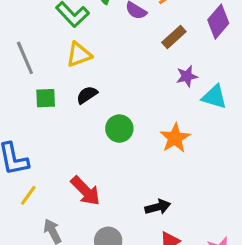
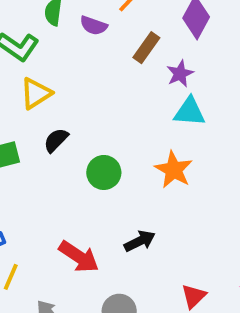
purple star: (187, 76) -> (180, 74), moved
cyan triangle: (214, 97) -> (189, 112), moved
black arrow: (158, 207) -> (140, 241), moved

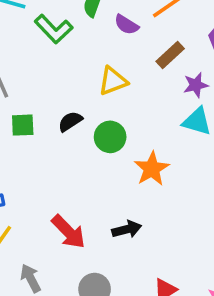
yellow triangle: (36, 93) -> (113, 81), moved
orange star: (174, 170) -> (152, 169), moved
green circle: (104, 172) -> (110, 137), moved

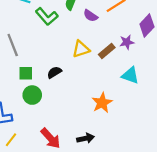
brown rectangle: (170, 55) -> (107, 51), moved
purple star: (196, 85) -> (127, 42), moved
green circle: (110, 137) -> (32, 95), moved

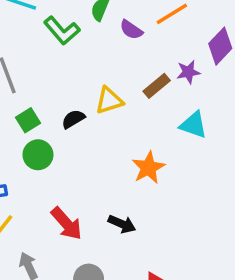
yellow triangle: (81, 49) -> (109, 101), moved
green square: (26, 73) -> (28, 120), turned -32
black arrow: (86, 138) -> (122, 224), turned 35

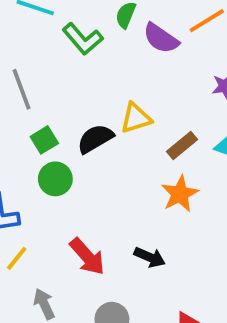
purple semicircle: (131, 30) -> (161, 38), size x1.4
brown rectangle: (157, 86) -> (182, 145), moved
black semicircle: (73, 119) -> (95, 139), size x1.4

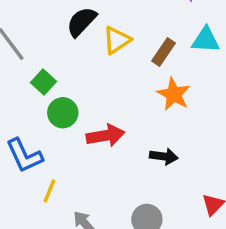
black semicircle: (95, 139) -> (82, 22), moved
red arrow: (87, 257) -> (106, 136), moved, turned -42

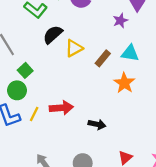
orange star: (174, 94) -> (124, 83), moved
green circle: (63, 113) -> (17, 90), moved
yellow line: (49, 191) -> (34, 114), moved

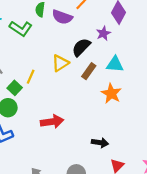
black semicircle: (53, 35) -> (81, 47), moved
yellow line: (34, 114) -> (31, 77), moved
black arrow: (97, 124) -> (100, 143), moved

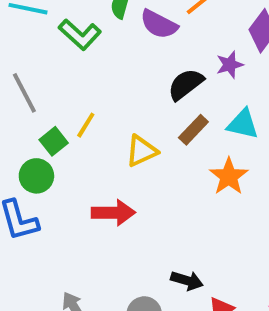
yellow triangle: (60, 63) -> (142, 151), moved
black arrow: (100, 143) -> (187, 281), moved

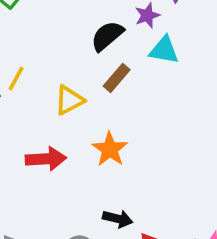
cyan triangle: (243, 124) -> (164, 50), moved
orange star: (229, 176) -> (110, 149), moved

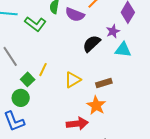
brown rectangle: (117, 78) -> (104, 83), moved, turned 35
red arrow: (46, 159) -> (77, 124), moved

